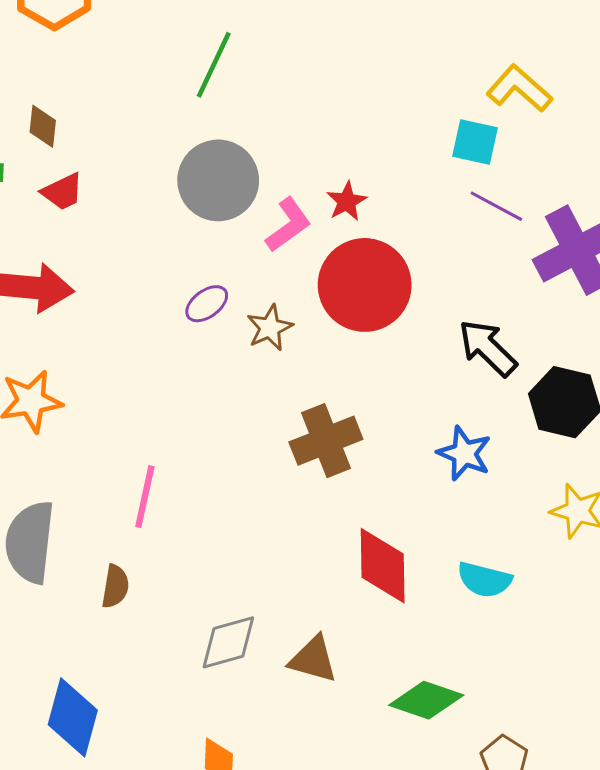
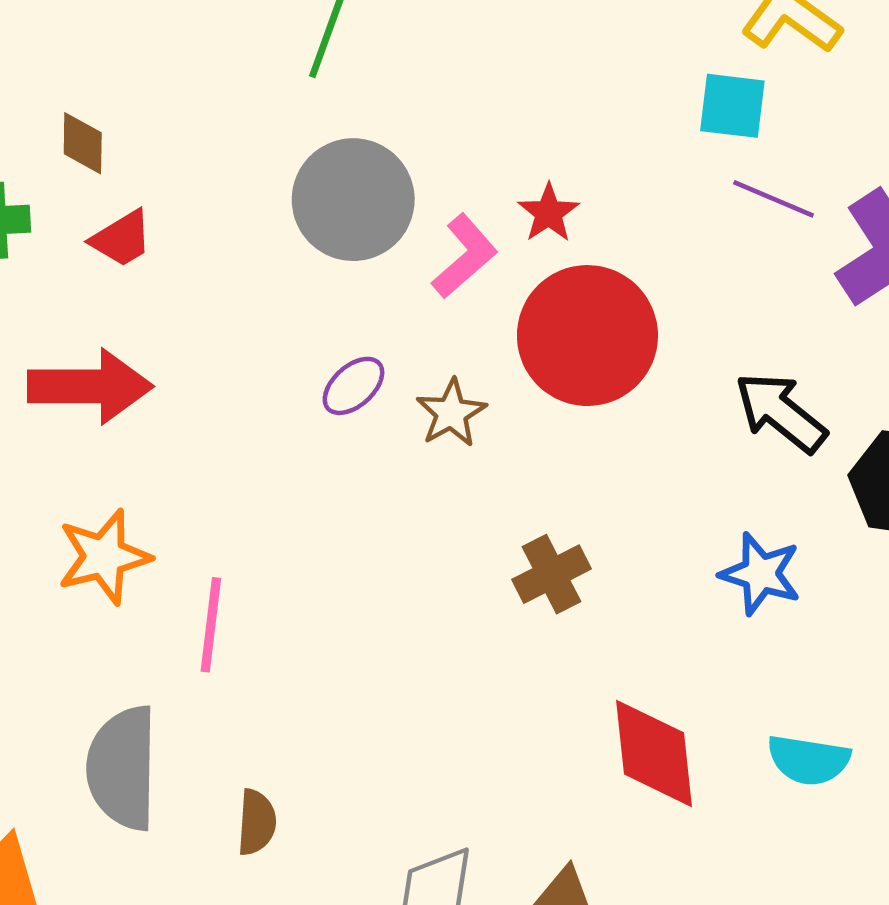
brown cross: (326, 441) -> (551, 574), size x0.7
pink line: (145, 497) -> (211, 625), moved

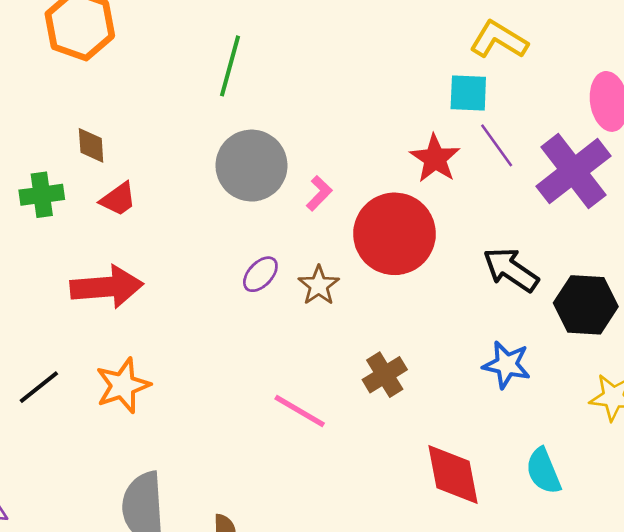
purple line: (773, 199) -> (497, 145), turned 36
red star: (549, 213) -> (435, 158), moved, size x1.4
pink L-shape: (465, 256) -> (319, 193), size x0.7
pink line: (211, 625) -> (300, 411), moved, turned -62
cyan semicircle: (809, 760) -> (543, 471), turned 63

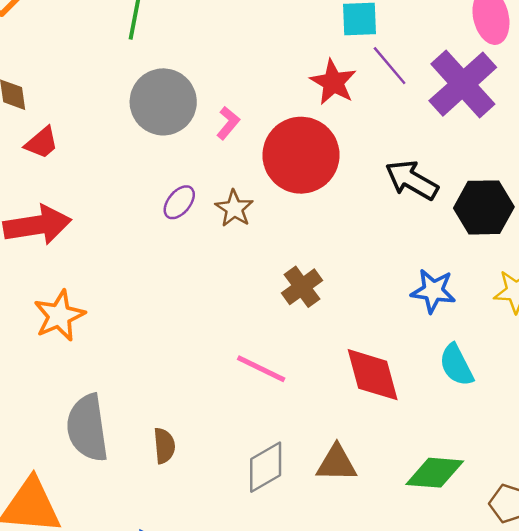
blue star: (507, 365) -> (433, 291), moved
pink line: (300, 411) -> (261, 369), moved

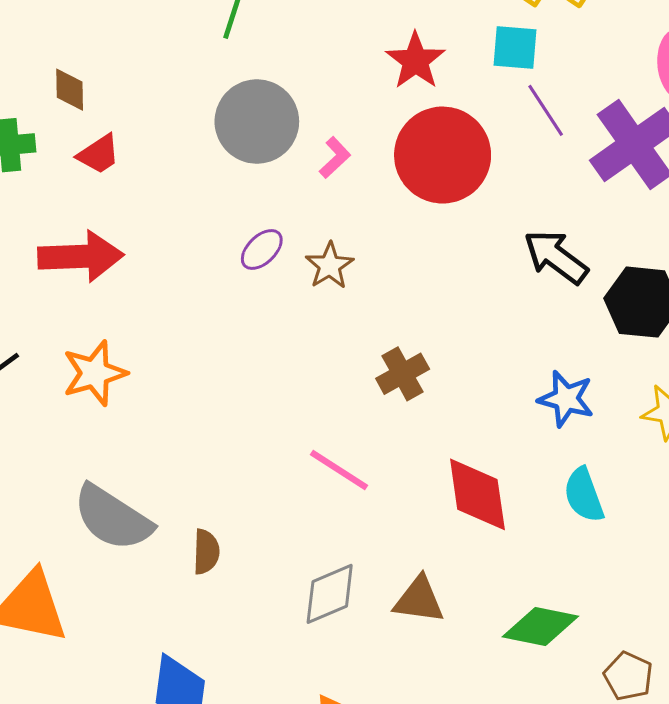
red star: (333, 82) -> (415, 61), moved
red circle: (301, 155) -> (443, 155), moved
gray semicircle: (87, 428) -> (113, 518), turned -56

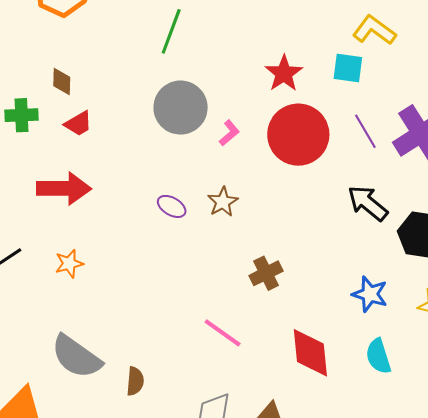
purple line: (546, 110) -> (365, 131), moved
purple ellipse: (262, 249) -> (172, 206), moved, turned 72
orange star: (95, 373) -> (69, 264), size x0.7

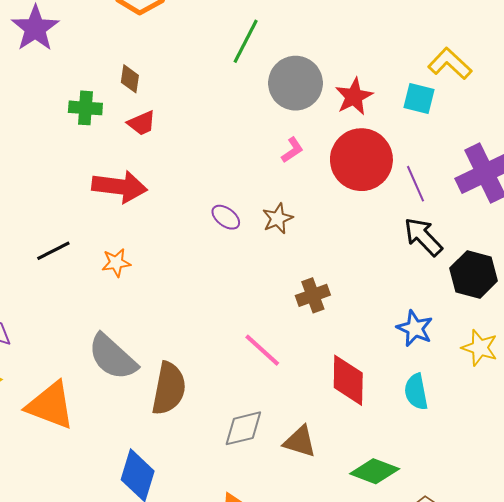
gray circle: (181, 108) -> (296, 83), moved
purple line: (365, 131) -> (416, 184), moved
brown semicircle: (135, 381) -> (169, 388), size x1.8

